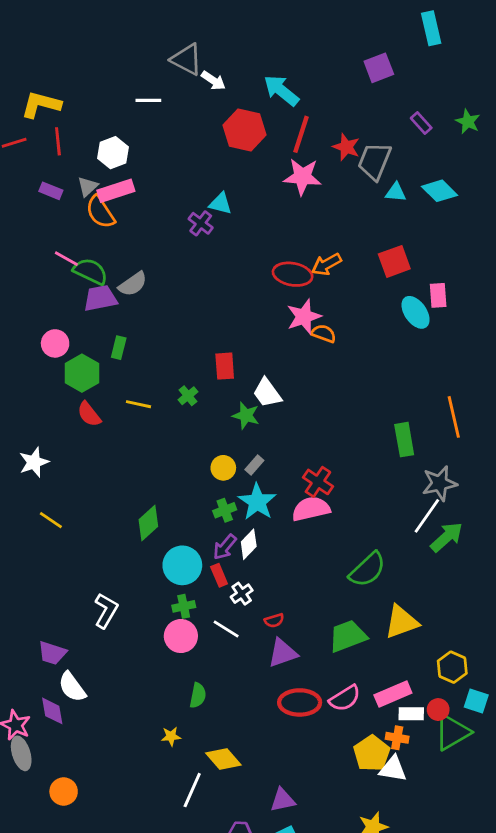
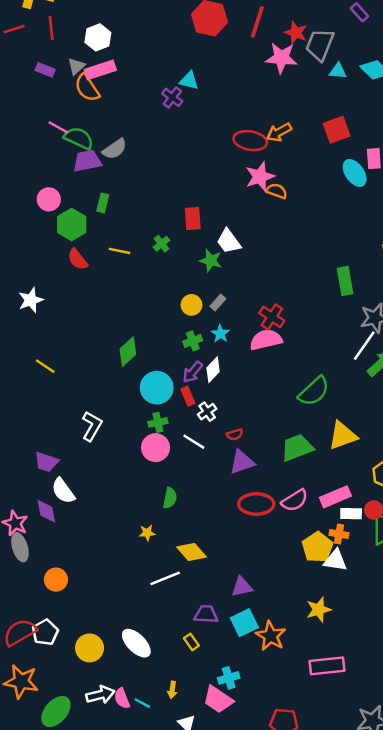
pink star: (302, 177) -> (281, 58), moved
cyan star: (257, 502) -> (220, 334), size x0.6
yellow line: (51, 520) -> (45, 366), moved
white line: (192, 790) -> (165, 578), turned 44

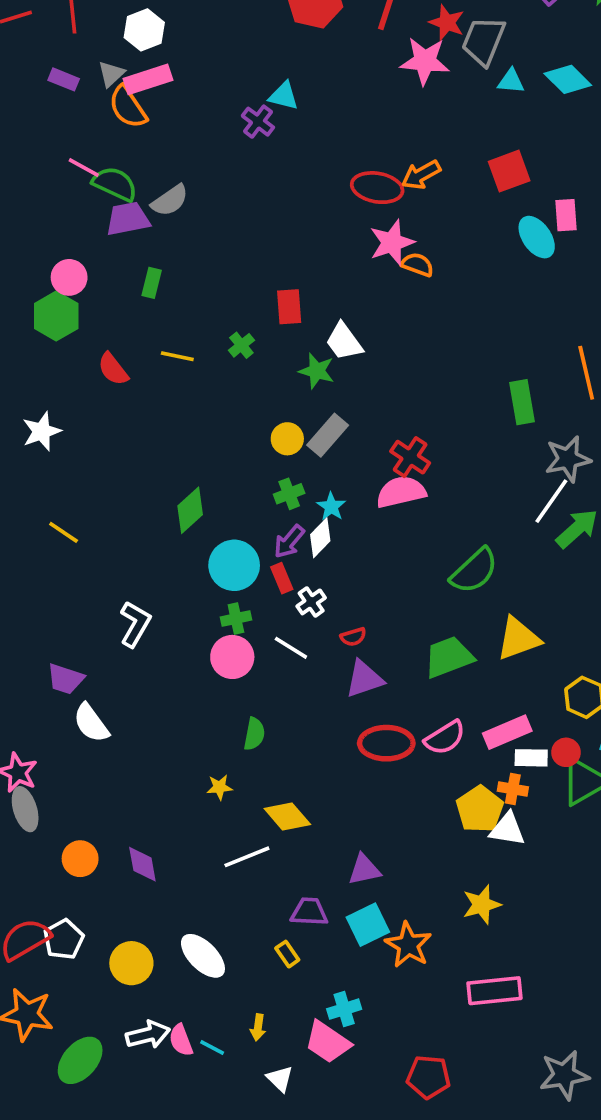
green hexagon: (72, 225) -> (56, 316), moved
gray rectangle: (218, 302) -> (328, 435), size x1.6
cyan star: (220, 334) -> (331, 507), moved
purple diamond: (46, 511) -> (142, 864), moved

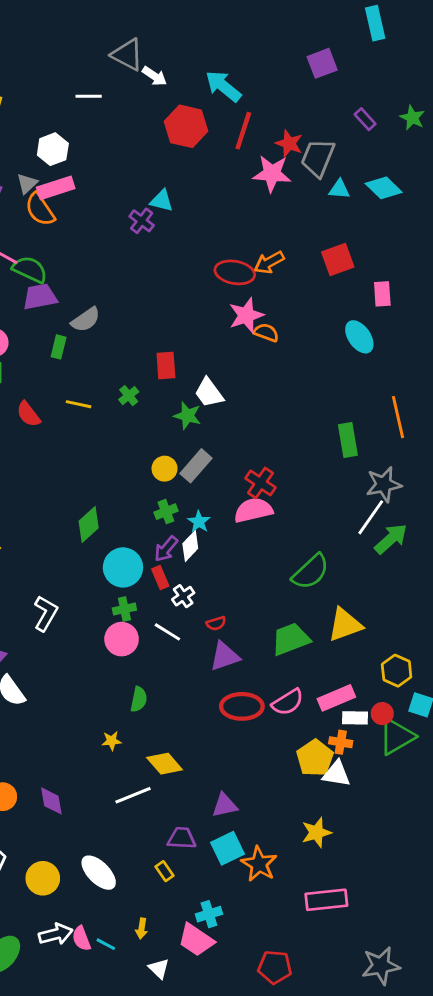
gray semicircle: (170, 200) -> (86, 320), moved
cyan ellipse: (537, 237) -> (359, 337), moved

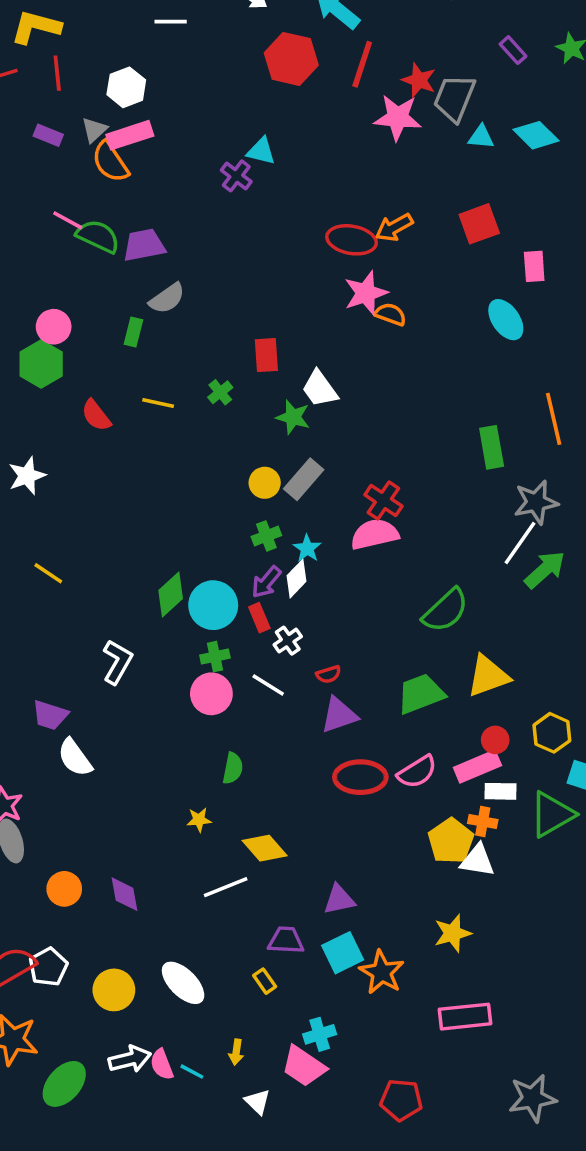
purple trapezoid: (40, 297) -> (144, 245), moved
green diamond: (89, 524) -> (171, 594), moved
red circle: (382, 714) -> (495, 740), moved

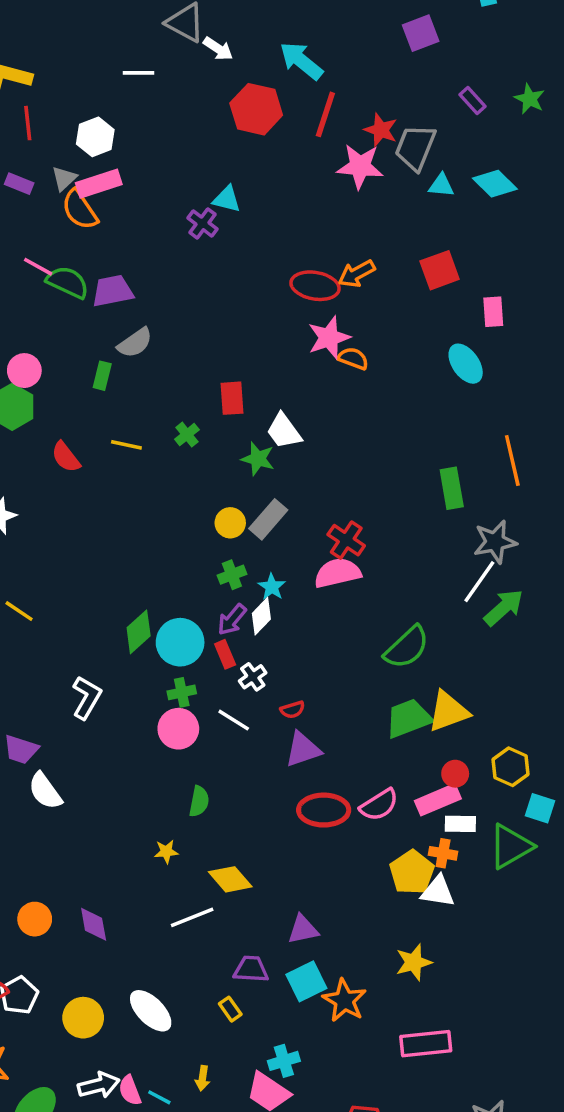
green trapezoid: (421, 694) -> (408, 718), moved

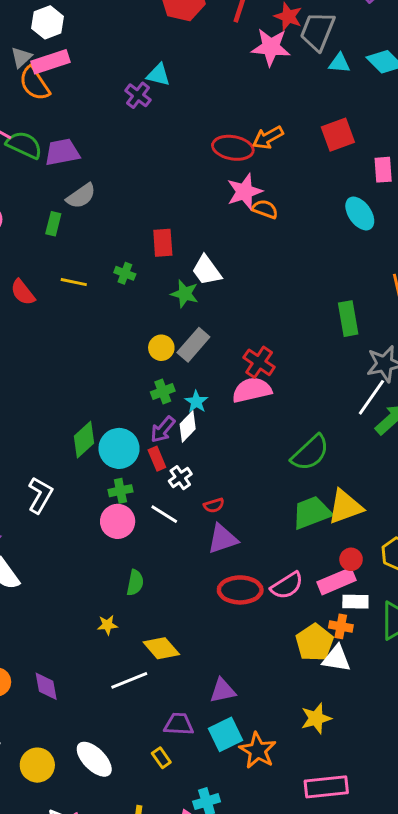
green cross: (187, 435) -> (125, 273), turned -30

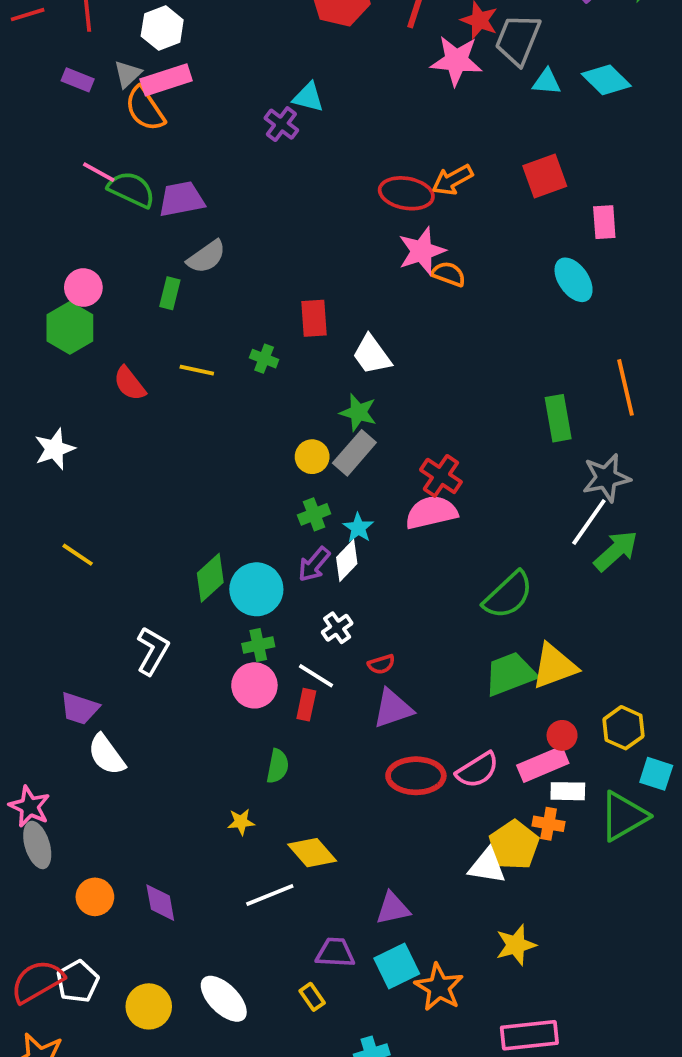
green star: (185, 294) -> (358, 412), moved
red rectangle: (157, 459) -> (306, 705), moved, turned 35
white triangle: (336, 659) -> (487, 866), moved

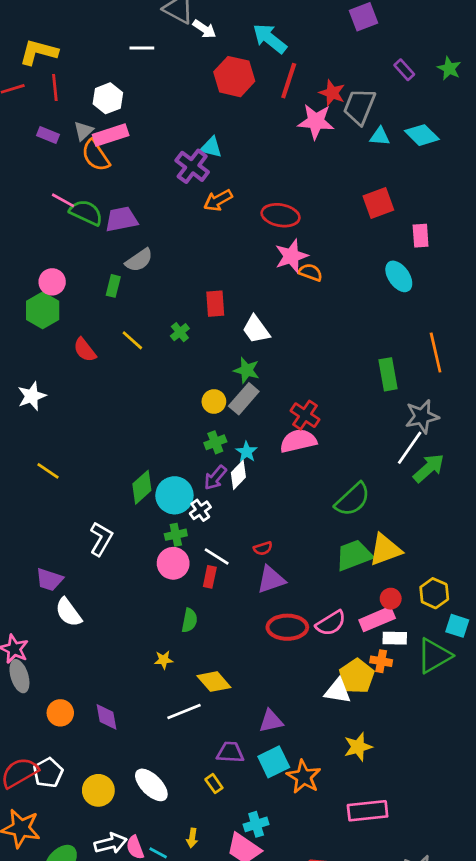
purple cross: (281, 124) -> (192, 166), size x1.4
orange arrow: (452, 180) -> (218, 200), moved
green cross: (264, 359) -> (180, 332), turned 30
yellow line: (197, 370) -> (132, 340), turned 30
white cross: (337, 628) -> (200, 510), moved

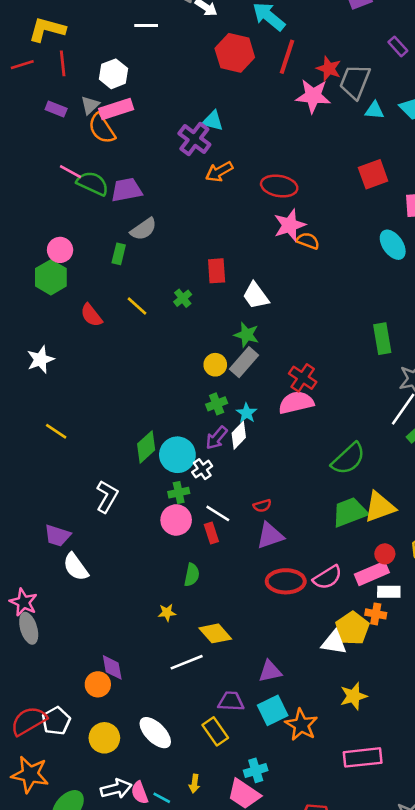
red rectangle: (210, 577) -> (211, 533), turned -30
orange circle: (60, 713) -> (98, 684), moved
yellow rectangle: (214, 784) -> (215, 731), size x1.5

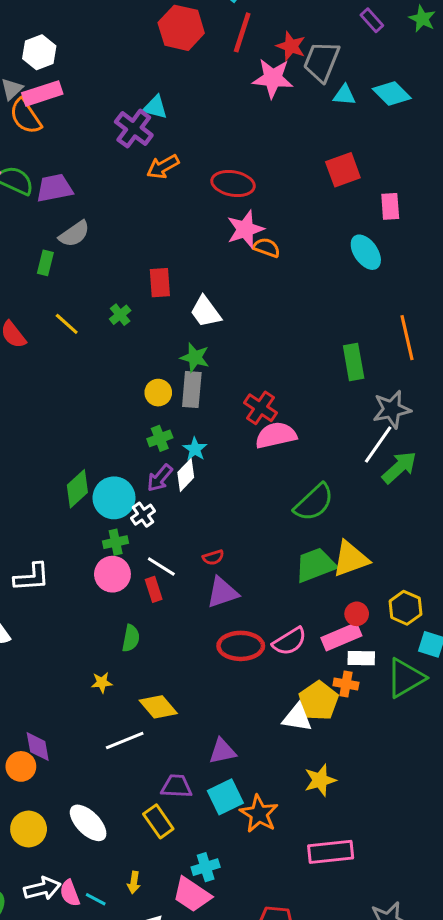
gray rectangle: (244, 362) -> (192, 390), turned -36
pink semicircle: (296, 403) -> (276, 435), moved
white L-shape: (107, 496) -> (32, 577), moved, turned 56

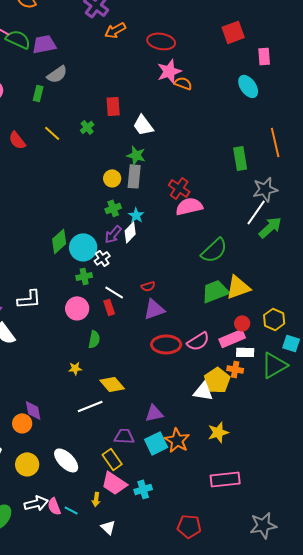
pink circle: (112, 574) -> (77, 308), moved
orange star: (259, 814) -> (177, 440), moved
pink trapezoid: (192, 895) -> (114, 483), moved

